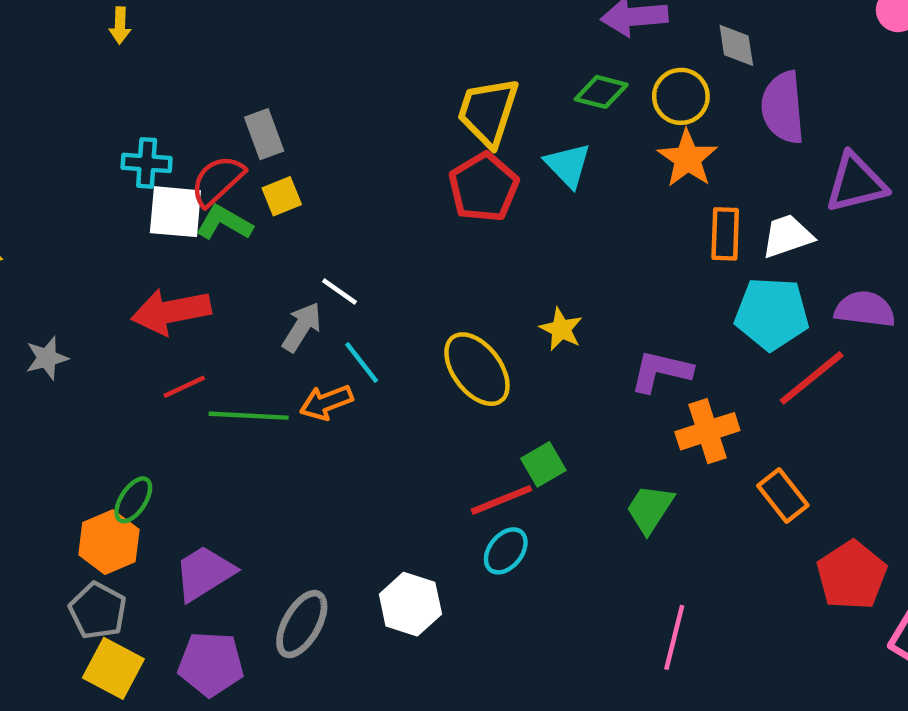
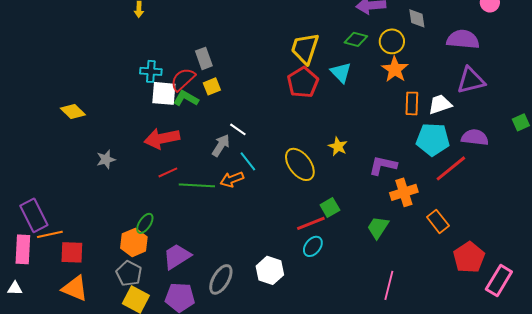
purple semicircle: (783, 107) -> (463, 39), moved, turned 100

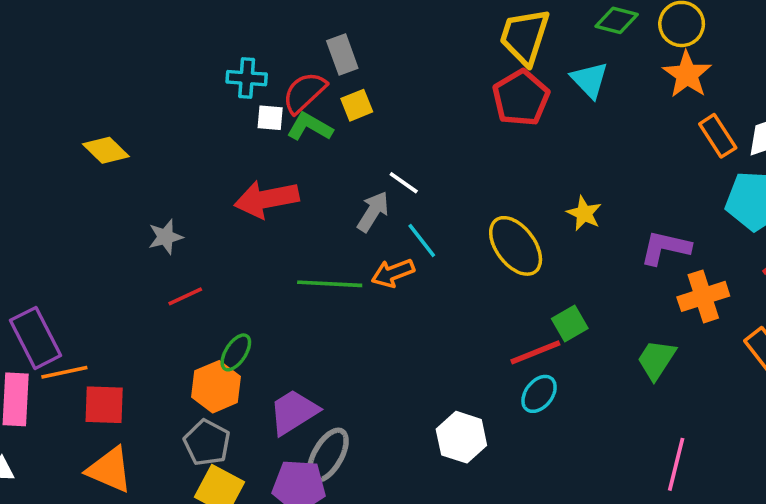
white square: (164, 93) -> (270, 118), size x0.6
orange rectangle: (412, 103) -> (718, 136), turned -35
red line: (168, 172) -> (185, 296), moved
gray ellipse: (221, 279) -> (328, 455), moved

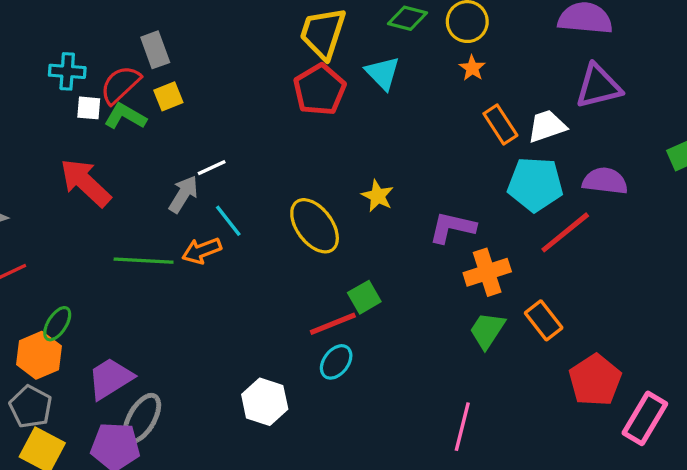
orange star: (687, 74) -> (472, 68), size x0.6
white line: (404, 183) -> (212, 168), turned -60
red arrow: (267, 199) -> (85, 183), turned 54
green trapezoid: (656, 360) -> (487, 330), moved

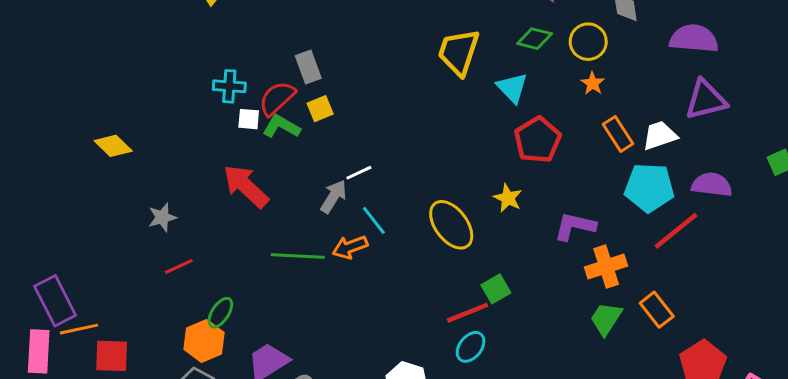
red pentagon: (320, 90) -> (538, 140), moved

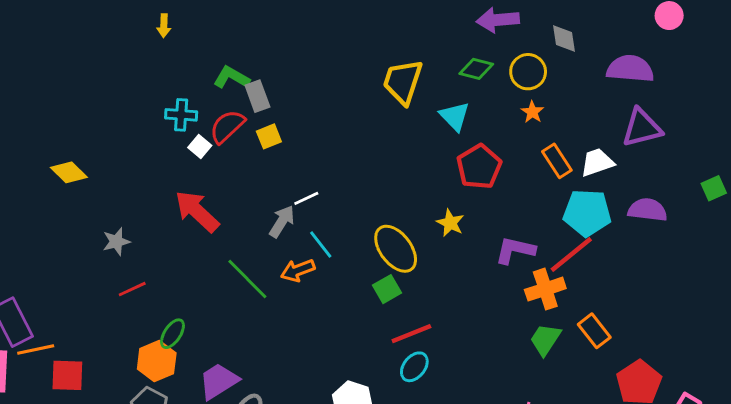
white square: (249, 119) -> (200, 147), turned 35
green L-shape: (281, 127) -> (232, 77), moved
red line: (676, 231) -> (571, 254), moved
green line: (298, 256) -> (247, 279), turned 42
green square: (496, 289) -> (387, 289), moved

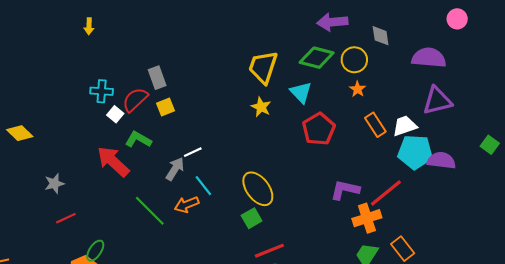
green diamond: (476, 69) -> (317, 58), size x1.4
green L-shape: (232, 77) -> (138, 139), moved
green square: (714, 188) -> (490, 145), turned -30
cyan pentagon: (587, 213) -> (415, 152), moved
yellow star: (450, 223) -> (261, 107), moved

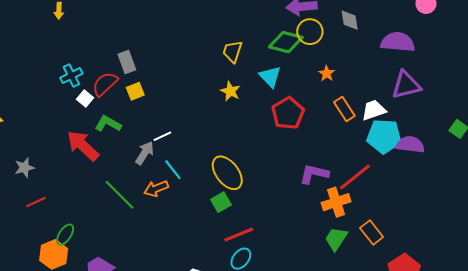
yellow circle: (354, 60) -> (310, 32), moved
yellow trapezoid: (263, 67) -> (232, 52), size x0.7
cyan cross: (102, 91) -> (71, 76), turned -30

